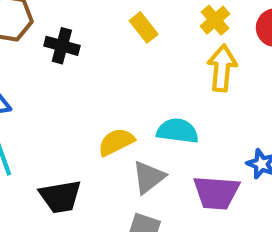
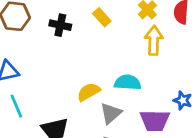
black cross: (62, 46) -> (60, 25), moved

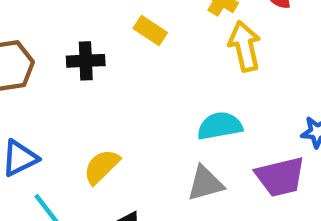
yellow semicircle: (89, 92) -> (102, 167), moved
gray triangle: (111, 113) -> (205, 183), turned 40

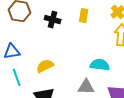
yellow rectangle: (150, 30) -> (84, 16), turned 48

